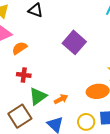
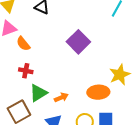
orange semicircle: (19, 48) -> (23, 44), turned -98

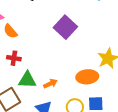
green triangle: (38, 93) -> (27, 80), turned 36

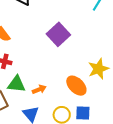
orange ellipse: (87, 77) -> (76, 86), turned 45

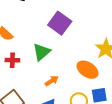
green triangle: (16, 84) -> (42, 52), moved, turned -36

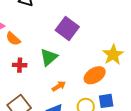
orange ellipse: (88, 70) -> (95, 75), turned -65

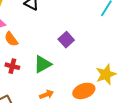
purple square: (67, 28) -> (66, 40), size x0.7

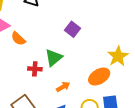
red cross: (12, 66) -> (35, 69), moved

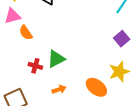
purple square: (73, 29) -> (122, 39), moved
orange ellipse: (99, 77) -> (96, 87), turned 55

